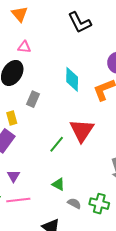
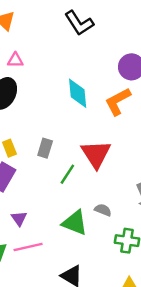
gray rectangle: (33, 99) -> (45, 148), moved
green triangle: (58, 184) -> (75, 223), size x1.6
gray semicircle: (74, 203) -> (103, 210), moved

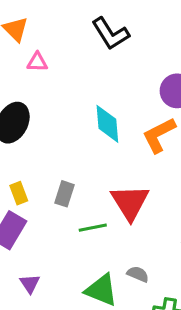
pink triangle: (15, 60) -> (37, 62), moved
green line: (67, 174) -> (93, 228), turned 45

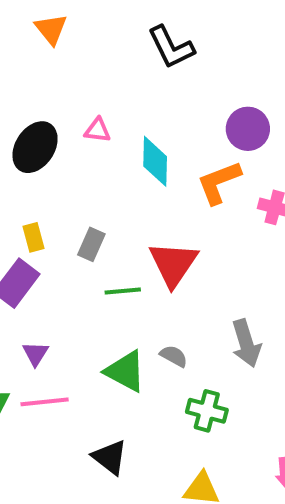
pink triangle: (37, 62) -> (97, 130), moved

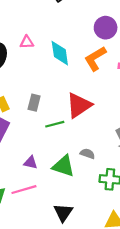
red triangle: (173, 264) -> (79, 105), turned 32
purple triangle: (35, 354) -> (31, 163), moved, turned -40
black triangle: (110, 457) -> (63, 213), turned 36

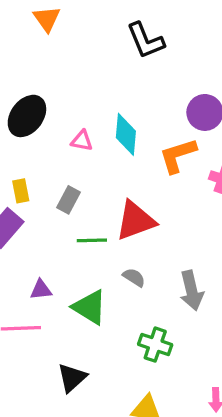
pink triangle: (27, 42) -> (82, 141), moved
gray semicircle: (87, 154) -> (134, 277), moved
purple triangle: (31, 163) -> (41, 290), turned -32

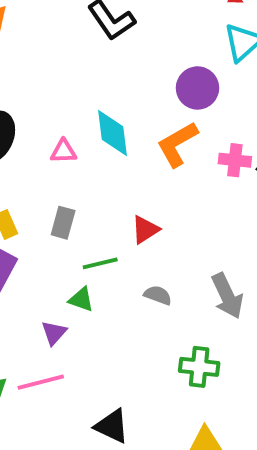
red triangle: (135, 221) -> (145, 230), size x0.6
purple triangle: (41, 290) -> (54, 333), turned -30
green triangle: (90, 307) -> (81, 299), moved, size x0.6
black triangle: (72, 378) -> (112, 426), turned -40

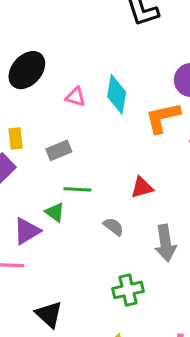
gray rectangle: (63, 223) -> (59, 150), turned 35
red triangle: (145, 230) -> (142, 188), moved
purple triangle: (54, 333) -> (27, 231), size x1.4
green cross: (199, 367) -> (128, 290), turned -36

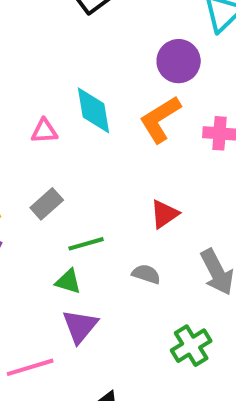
purple triangle: (27, 231) -> (80, 326), moved

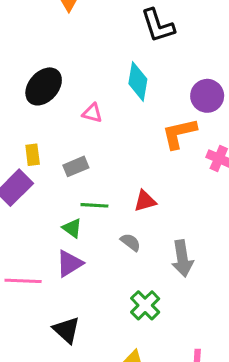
cyan diamond: (94, 110) -> (138, 81), moved
red triangle: (164, 214) -> (145, 201), moved
green cross: (191, 346) -> (145, 305), turned -32

